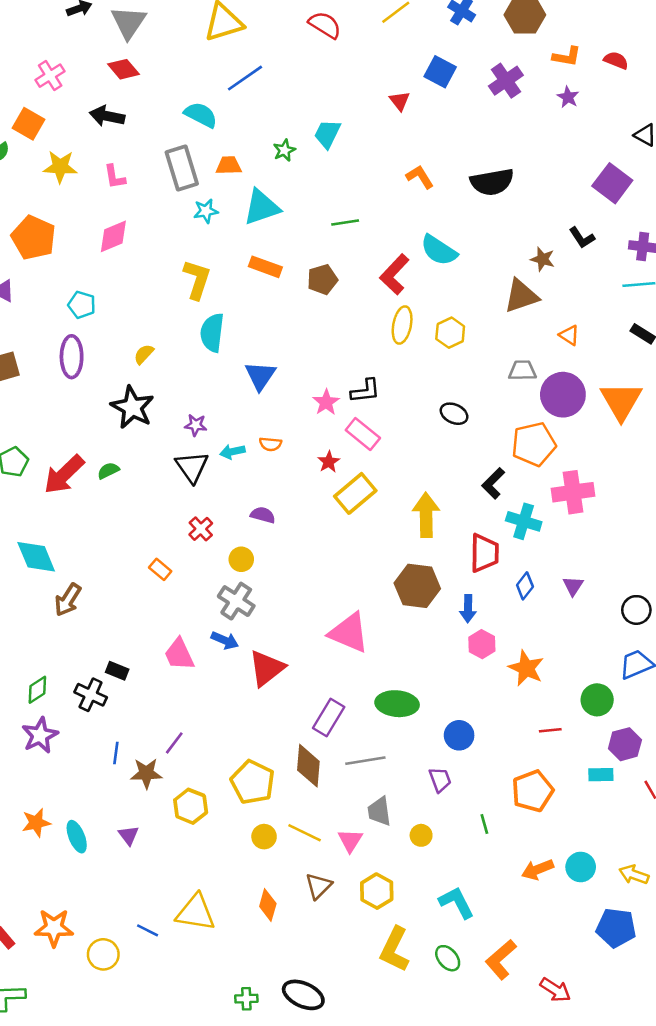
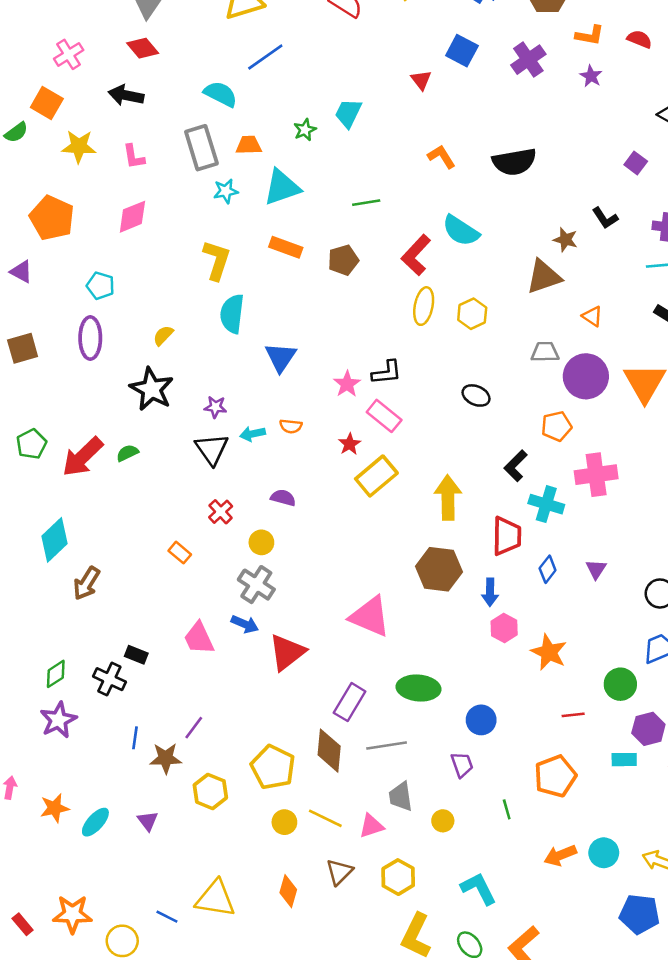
purple square: (612, 183) -> (636, 163), size x0.6
orange pentagon: (534, 444) -> (556, 426), size x0.7
cyan diamond: (36, 557) -> (55, 540), turned 69
cyan ellipse: (77, 837) -> (95, 822), turned 64
pink triangle: (350, 840) -> (371, 826), turned 40

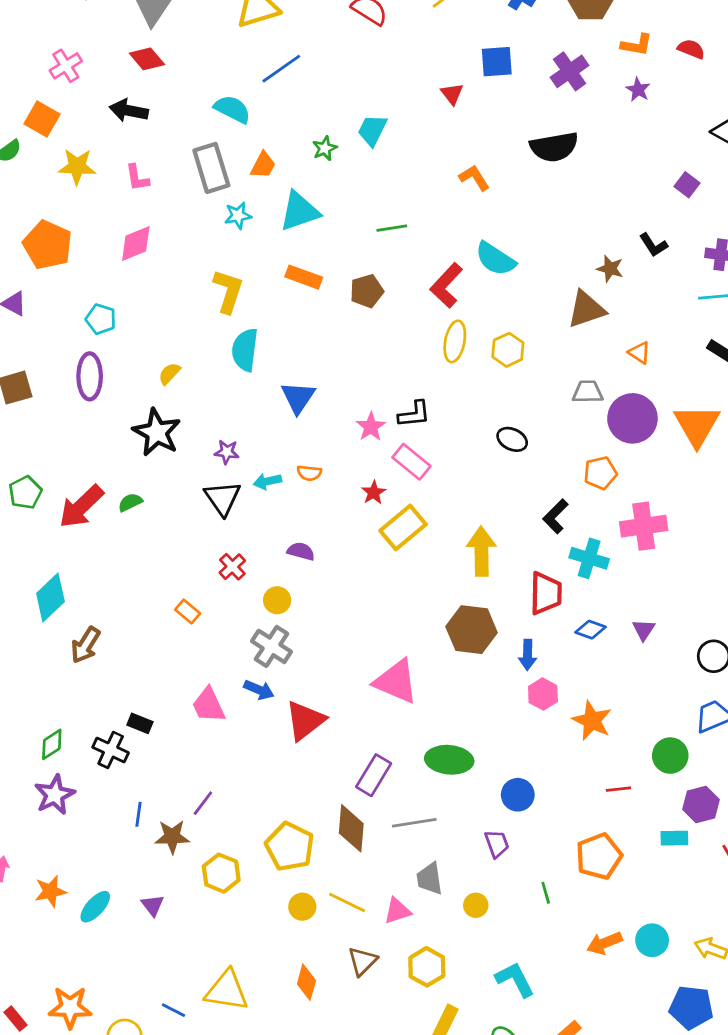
blue square: (462, 51) -> (497, 62), turned -32
orange trapezoid: (249, 145) -> (263, 165), turned 120
black semicircle: (514, 162) -> (554, 147), moved
blue diamond: (548, 569) -> (591, 630), turned 72

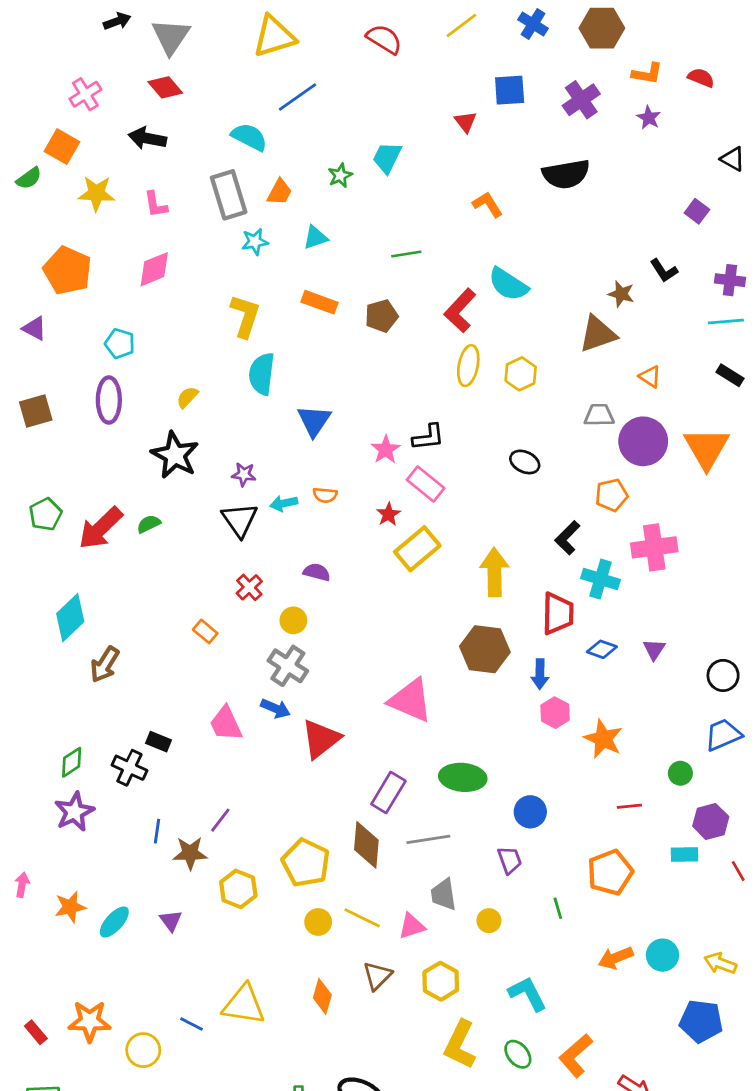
cyan triangle: (299, 211) -> (315, 237), size x0.6
green circle: (670, 756) -> (680, 773), size x0.7

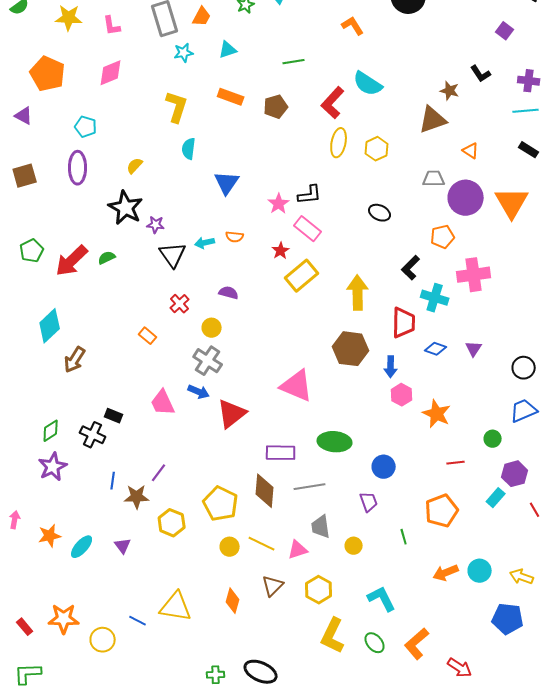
cyan semicircle: (262, 374) -> (189, 149), size x0.7
purple star: (244, 474) -> (156, 225), moved
purple rectangle: (388, 793) -> (281, 453), turned 60
cyan rectangle: (685, 855) -> (496, 498), turned -48

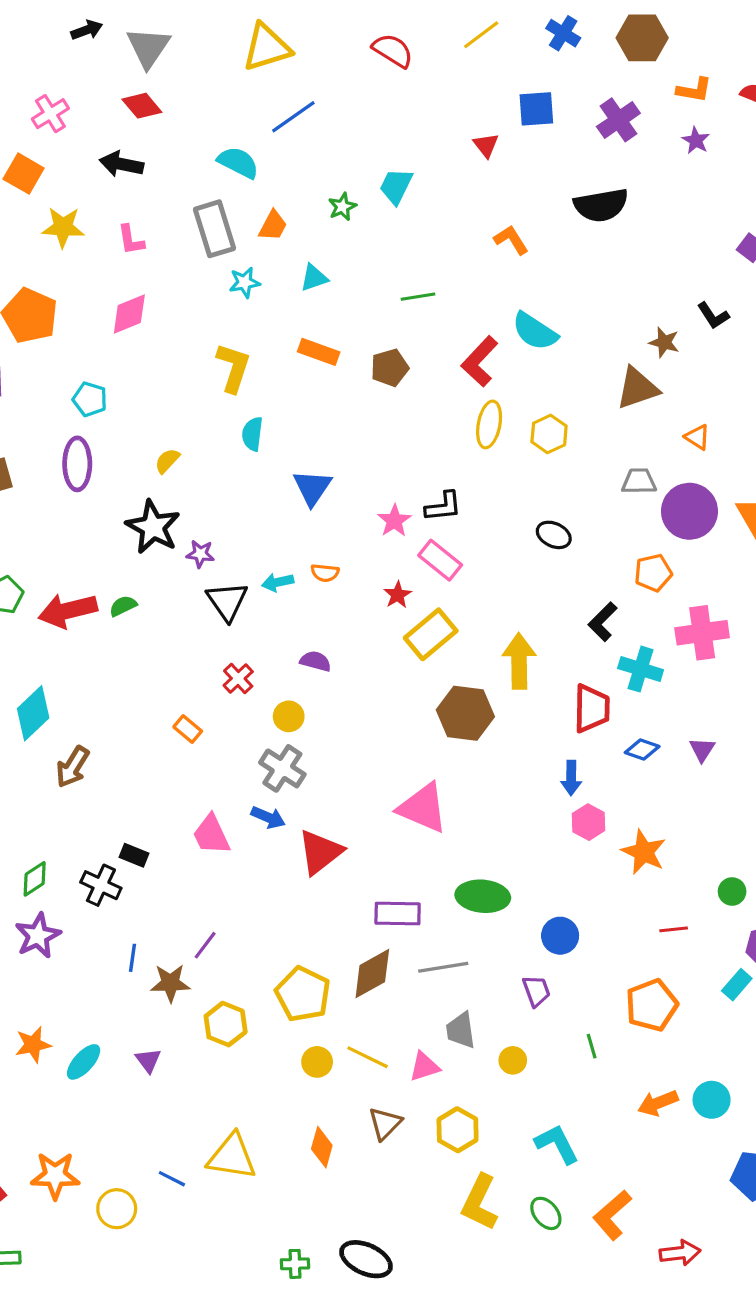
red arrow: (72, 261) -> (68, 611), turned 30
brown hexagon: (351, 349) -> (465, 713), moved
brown diamond: (265, 491) -> (372, 974), turned 56
red arrow: (460, 668) -> (680, 1253), turned -40

